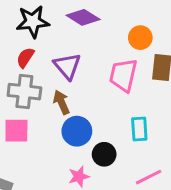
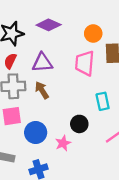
purple triangle: (67, 66) -> (42, 63), turned -45
blue circle: (77, 131) -> (36, 132), moved

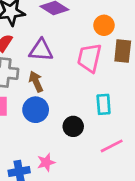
blue circle: (36, 132) -> (36, 110), moved
pink star: (63, 143) -> (46, 162), moved

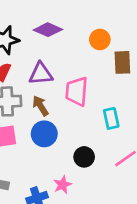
pink trapezoid: (89, 58) -> (77, 91), moved
black circle: (73, 126) -> (84, 157), moved

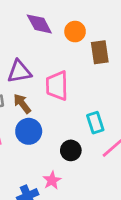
purple diamond: (48, 30) -> (39, 24), moved, turned 44
cyan rectangle: (111, 118) -> (95, 123), moved

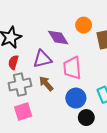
purple diamond: (39, 24) -> (58, 37), moved
blue circle: (29, 131) -> (76, 98), moved

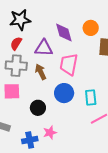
black circle: (86, 118) -> (38, 108), moved

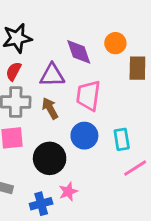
black circle: (38, 108) -> (50, 158), size x1.5

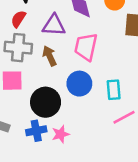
blue cross: (41, 204) -> (36, 131), moved

